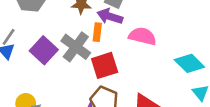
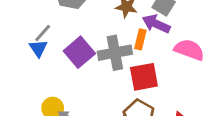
gray cross: (76, 47) -> (115, 53), turned 36

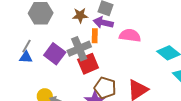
blue triangle: (38, 48) -> (26, 57), turned -40
red square: (144, 77) -> (88, 64), moved

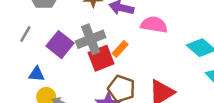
orange rectangle: (95, 36) -> (120, 49), moved, turned 40
blue triangle: (26, 57) -> (37, 74), moved

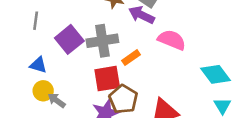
gray line: (25, 34) -> (36, 21), turned -35
red square: (101, 58) -> (107, 79), moved

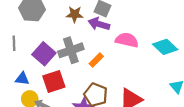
cyan diamond: (215, 74) -> (165, 47), moved
red square: (107, 79) -> (54, 82), moved

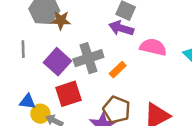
brown star: (75, 14) -> (61, 20), moved
blue triangle: (22, 79) -> (27, 102), moved

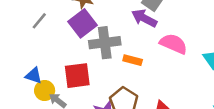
gray line: (23, 49) -> (39, 21), turned 30
purple square: (57, 62) -> (83, 23), moved
orange rectangle: (118, 70) -> (133, 60), turned 48

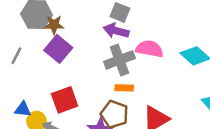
gray cross: (105, 43) -> (119, 60), moved
orange rectangle: (133, 60) -> (124, 88), moved

